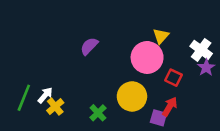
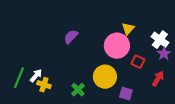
yellow cross: (55, 107) -> (44, 85), turned -32
red arrow: (170, 107) -> (158, 79), moved

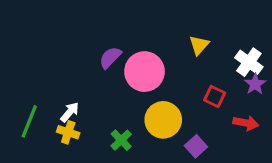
pink circle: (117, 46) -> (145, 72), moved
white arrow: (36, 76) -> (70, 112), moved
red arrow: (158, 79) -> (246, 123), turned 70
purple square: (126, 94) -> (196, 146), turned 32

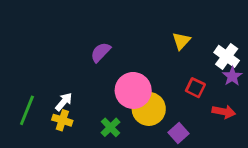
pink circle: (145, 72) -> (133, 90), moved

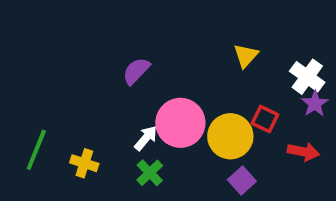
white arrow: (64, 102) -> (146, 138), moved
yellow circle: (149, 109) -> (230, 136), moved

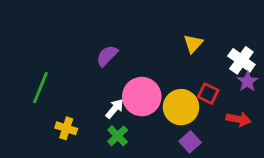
green line: (36, 150) -> (41, 87), moved

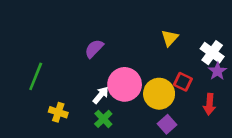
red arrow: (238, 119) -> (209, 104), turned 84

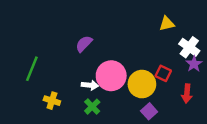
yellow triangle: (170, 38) -> (167, 24), moved, turned 35
white arrow: (101, 95) -> (90, 85), turned 56

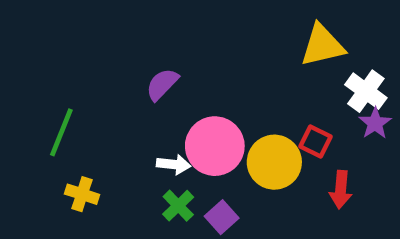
yellow triangle: (167, 24) -> (322, 45), size x1.5
red arrow: (187, 94) -> (341, 190), moved
yellow cross: (52, 101) -> (82, 194), moved
purple square: (149, 111) -> (222, 217), moved

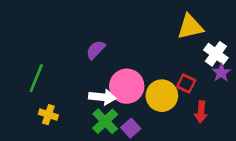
white arrow: (174, 164) -> (102, 97), size x1.4
green cross: (178, 206) -> (105, 121), size x1.4

